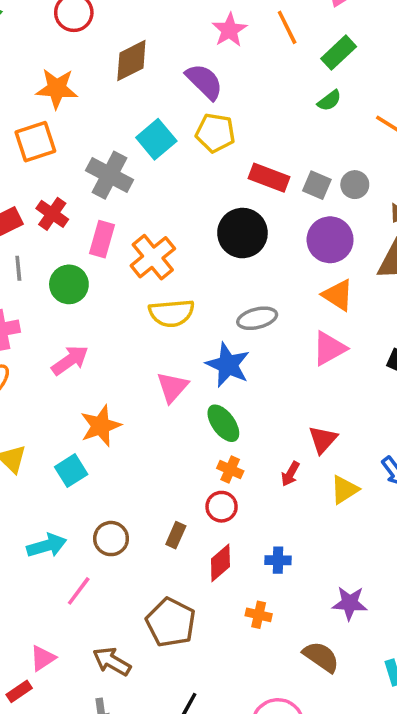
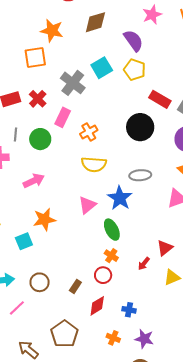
orange cross: (153, 257) -> (89, 132), size x0.7
gray line: (18, 268) -> (15, 135), moved
purple star: (350, 603) -> (144, 339), moved

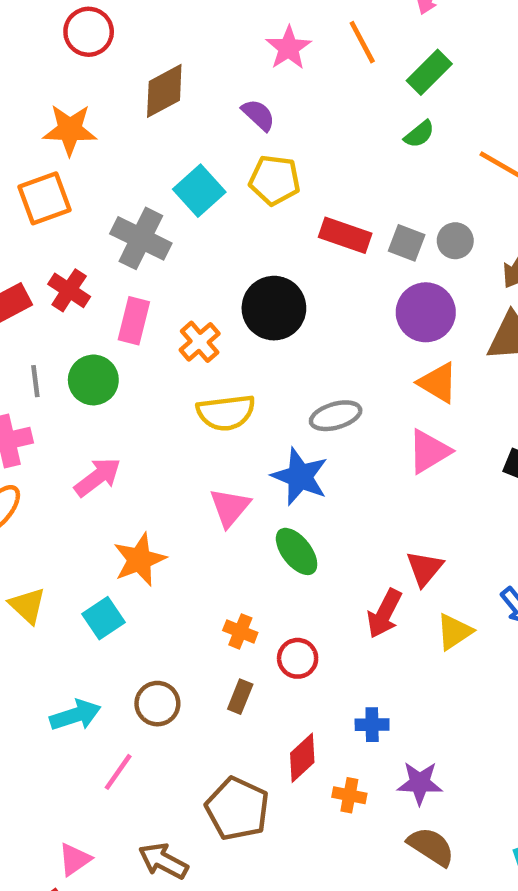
purple semicircle: (133, 41) -> (258, 115), size x0.7
black circle: (140, 127) -> (274, 308), moved
orange cross: (111, 256) -> (240, 631), moved
red arrow: (144, 264) -> (384, 614), size x1.5
red diamond: (97, 306) -> (302, 758), moved

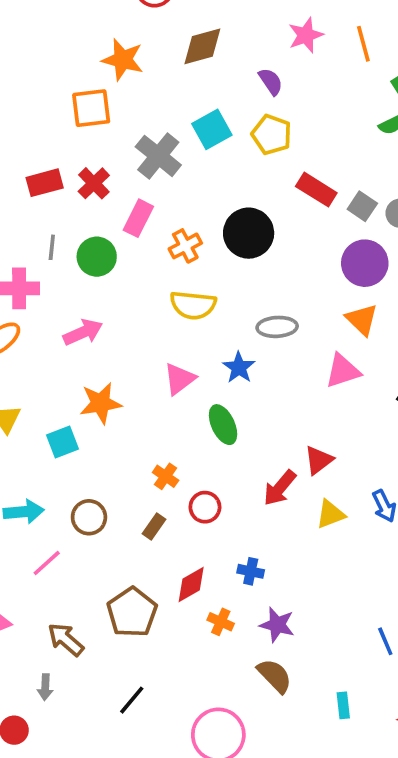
blue star: (300, 477) -> (239, 367), size x0.7

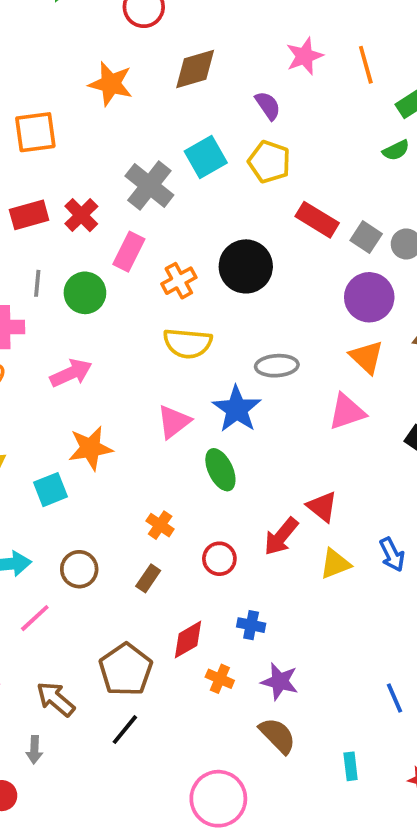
orange square: (91, 108) -> (35, 132), moved
blue star: (239, 367) -> (237, 409), size x1.4
red triangle: (319, 460) -> (322, 507), turned -44
red circle: (205, 507) -> (219, 559), moved
black line: (132, 700) -> (125, 730), moved

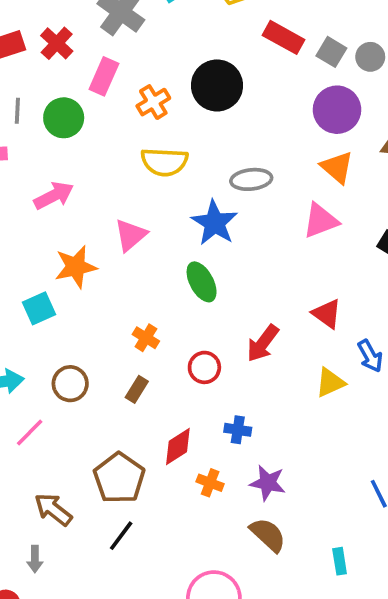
pink triangle: (174, 422) -> (131, 235), moved
red triangle: (322, 507) -> (327, 314), moved
yellow triangle: (335, 564) -> (330, 383), moved

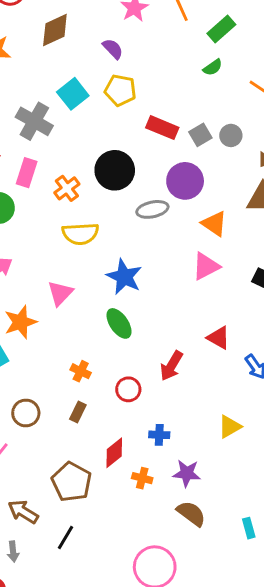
gray square: (331, 52) -> (200, 135), turned 35
purple circle: (337, 110) -> (185, 181), moved
gray ellipse: (251, 179) -> (152, 209), moved
yellow triangle: (330, 383) -> (230, 427), moved
black line: (121, 536) -> (66, 537), moved

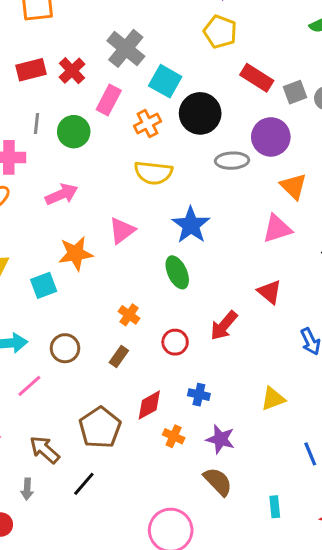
cyan square: (73, 94) -> (165, 81), moved, turned -32
red triangle: (219, 338) -> (270, 292), moved

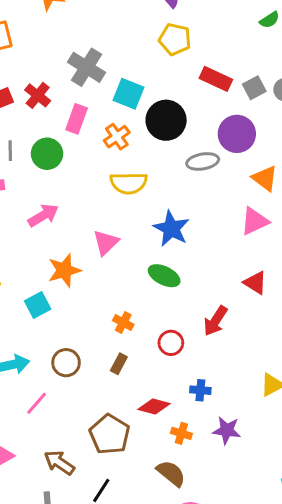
green ellipse: (177, 272) -> (164, 276), turned -32
red diamond: (149, 405) -> (154, 406), turned 52
brown semicircle: (218, 482) -> (171, 473), moved

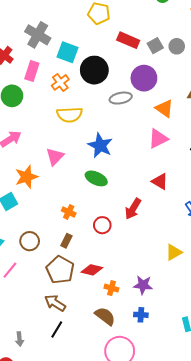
blue cross: (200, 390) -> (141, 315), moved
brown pentagon: (110, 434) -> (60, 270), moved
brown arrow: (59, 463) -> (55, 303), moved

